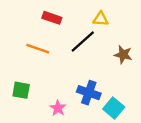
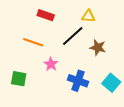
brown star: (123, 55) -> (98, 47), moved
pink star: (58, 108) -> (51, 64), moved
cyan square: (114, 108) -> (111, 83), moved

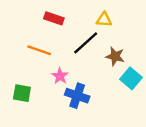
blue cross: (78, 81) -> (77, 96), moved
cyan square: (111, 83) -> (131, 78), moved

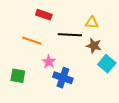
yellow triangle: (104, 20) -> (92, 23), moved
black line: (86, 43) -> (70, 35), turned 45

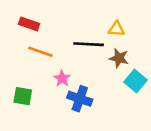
red rectangle: (44, 15) -> (29, 24), moved

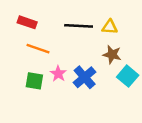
black line: (89, 44) -> (79, 26), moved
green square: (23, 96) -> (34, 81), moved
blue cross: (80, 99) -> (85, 77), moved, turned 30

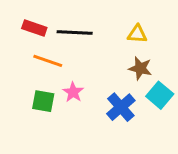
black line: (79, 26) -> (75, 32), moved
blue cross: (85, 77) -> (121, 107), moved

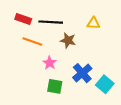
brown star: (140, 68) -> (68, 40), moved
cyan square: (160, 95) -> (105, 84), moved
green square: (43, 101) -> (55, 86), moved

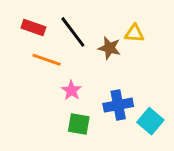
black line: (51, 22) -> (73, 32), turned 50
brown star: (68, 40) -> (109, 48), moved
blue cross: (82, 73) -> (118, 105), turned 30

